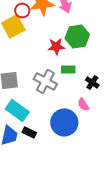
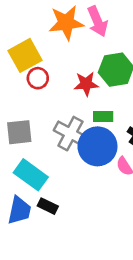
red circle: (22, 10) -> (38, 78), moved
blue circle: (64, 122) -> (97, 146), moved

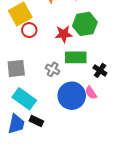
green rectangle: (103, 117) -> (76, 57), size x1.5
gray cross: (70, 134) -> (53, 69), size x0.6
blue circle: (97, 146) -> (72, 96), moved

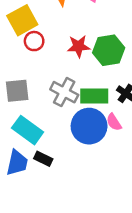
green hexagon: (85, 24) -> (109, 50), moved
green rectangle: (76, 57) -> (94, 96), moved
gray cross: (53, 69) -> (64, 92), size x1.5

